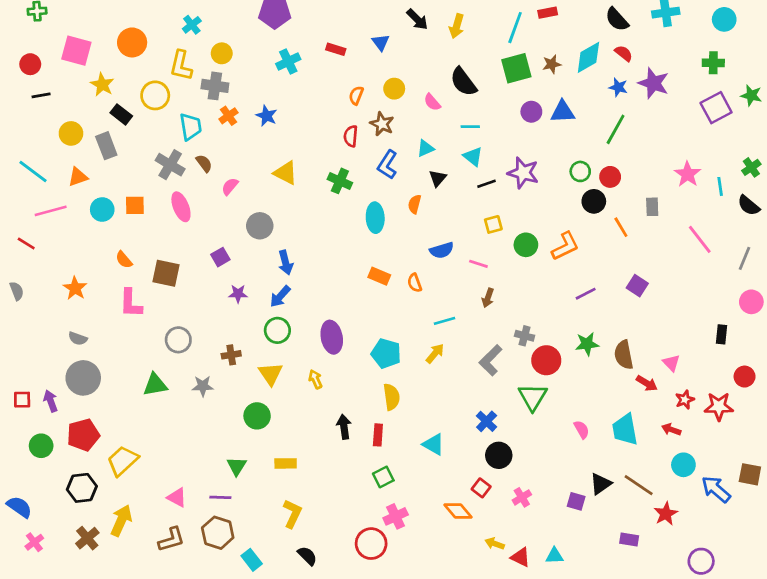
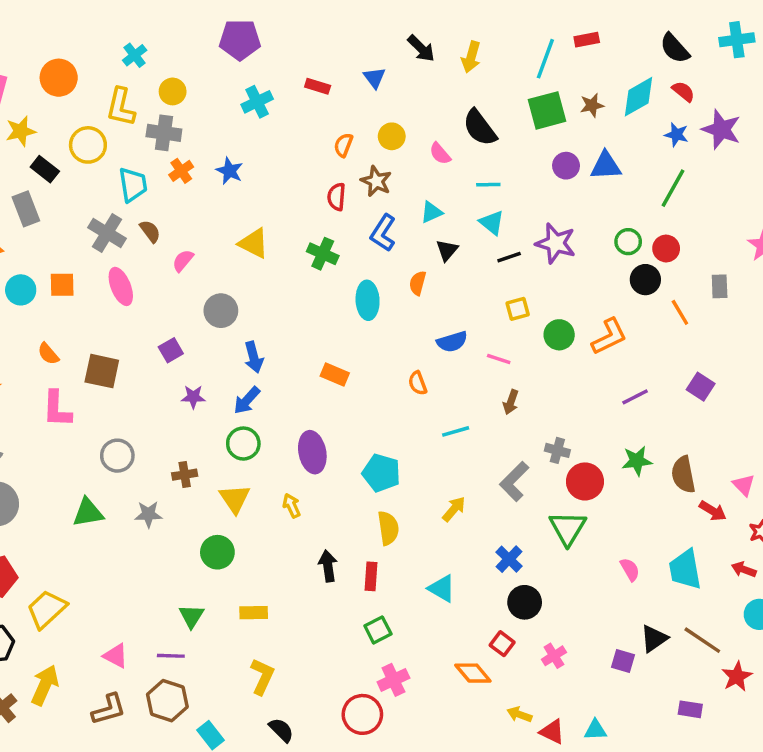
yellow star: (102, 85) -> (21, 131), turned 30
orange rectangle: (379, 276) -> (335, 374), moved
yellow arrow: (435, 353) -> (454, 509), moved

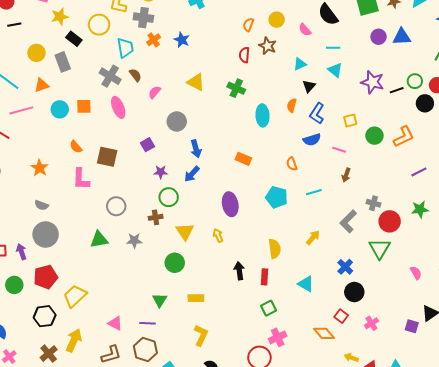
blue L-shape: (383, 233) -> (317, 113), moved
black line: (509, 257) -> (397, 90), moved
green circle: (243, 444) -> (169, 197), moved
cyan pentagon: (381, 473) -> (277, 197), moved

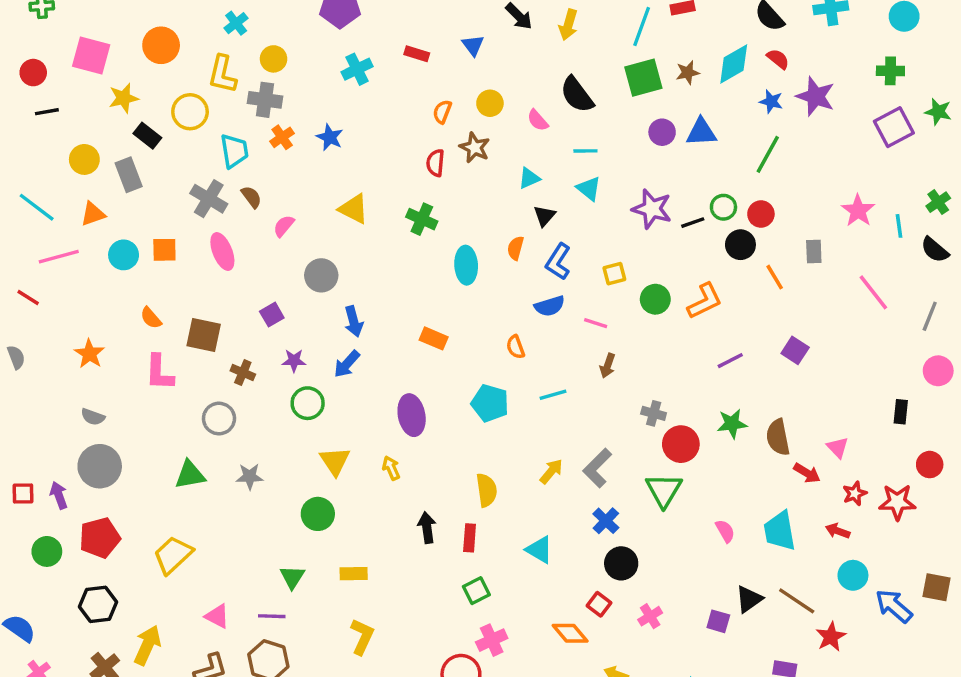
brown cross: (156, 217) -> (243, 373), moved, turned 32
gray L-shape: (348, 221) -> (597, 468), moved
yellow trapezoid: (75, 296) -> (173, 555), moved

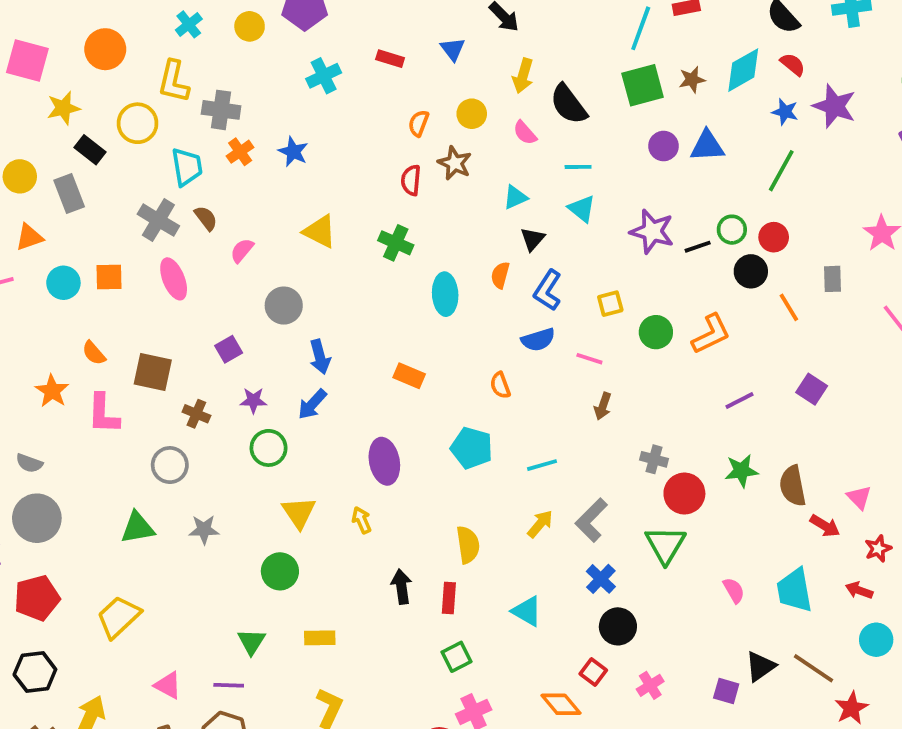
yellow arrow: (568, 25) -> (523, 76), moved
yellow circle: (274, 59) -> (250, 26), moved
orange star: (89, 354) -> (52, 391), moved
cyan line: (553, 395) -> (542, 465), moved

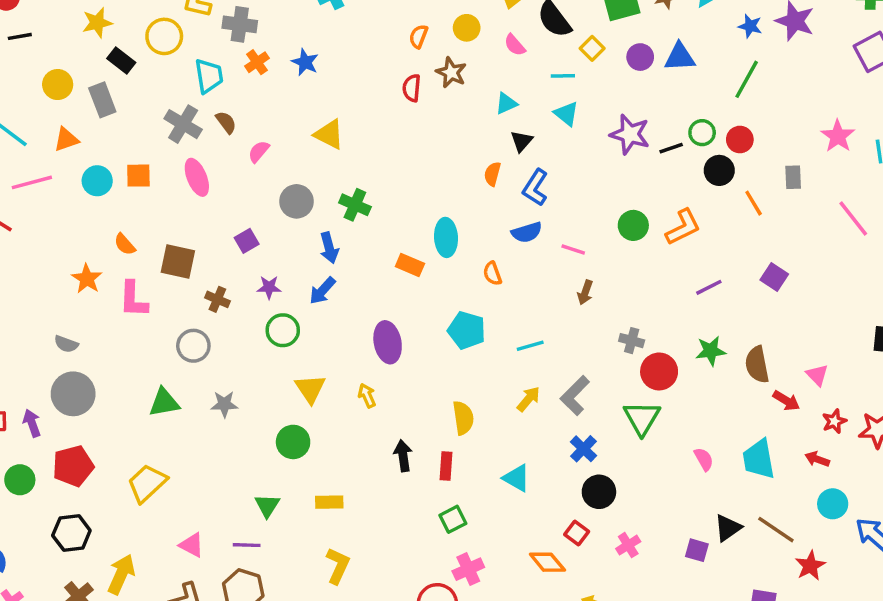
green cross: (396, 243) -> (355, 205), moved
cyan ellipse: (445, 294) -> (446, 237), moved
yellow square: (610, 304) -> (592, 48), moved, turned -30

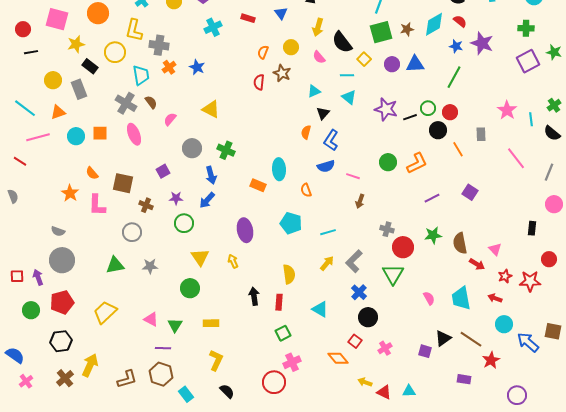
pink triangle: (192, 545) -> (151, 319), moved

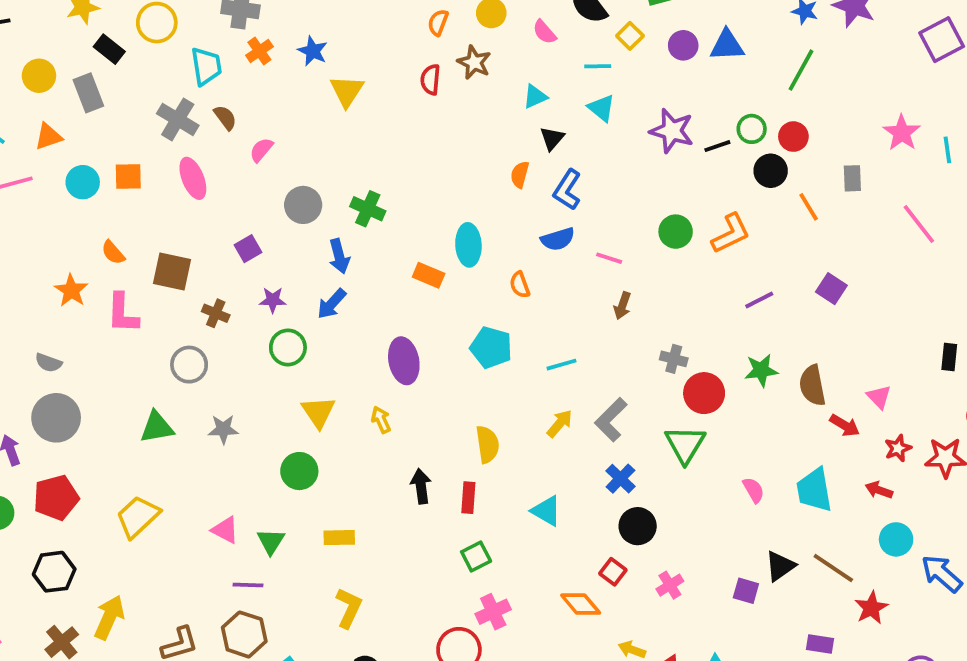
yellow triangle: (211, 109) -> (347, 91), moved, turned 36

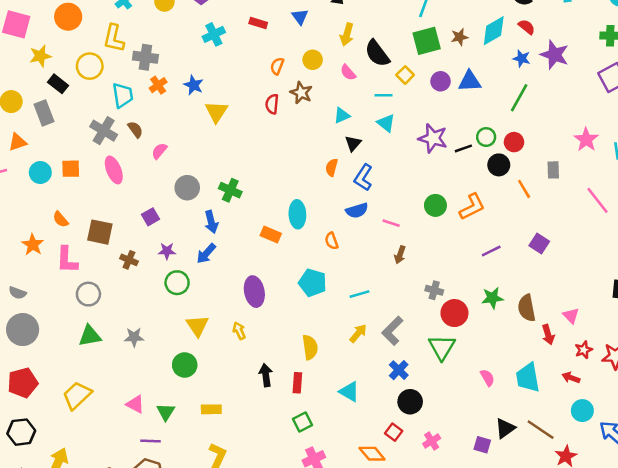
gray circle: (189, 365) -> (88, 294), moved
red arrow: (845, 425) -> (548, 335), turned 42

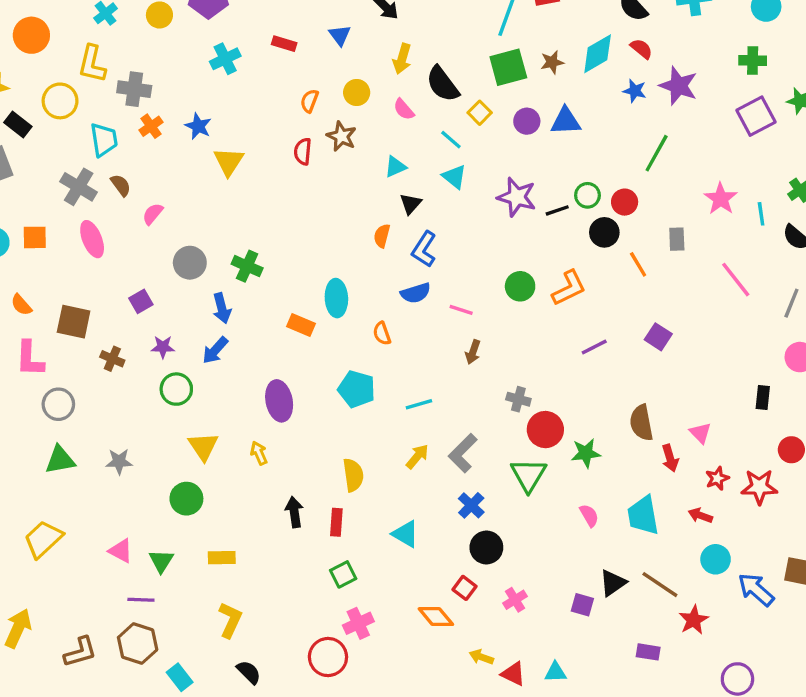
cyan line: (384, 95) -> (451, 140), turned 42
green line: (519, 98) -> (657, 153), moved
green star: (492, 298) -> (586, 453), moved

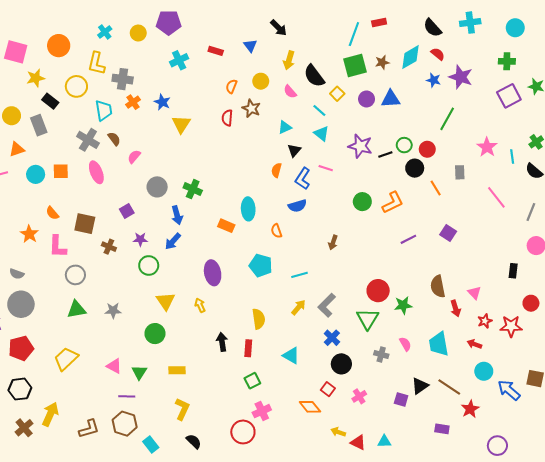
pink line: (461, 310) -> (326, 168), moved
gray cross: (518, 399) -> (381, 354), moved

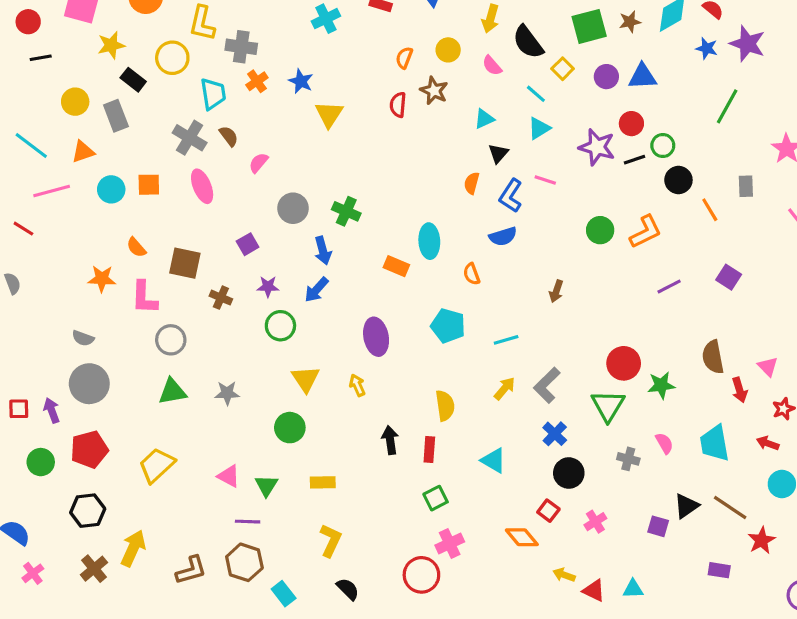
cyan triangle: (321, 134) -> (539, 128), turned 49
red circle: (427, 149) -> (631, 124), moved
orange star: (29, 234) -> (102, 279), turned -30

